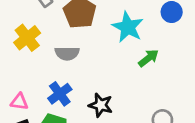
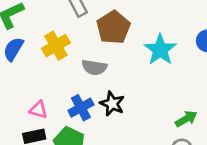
green arrow: (148, 58) -> (186, 119), moved
black star: (101, 105) -> (112, 104), moved

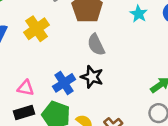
cyan star: (160, 50) -> (139, 14), moved, size x0.6
gray semicircle: (94, 67) -> (96, 45), moved, turned 60

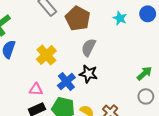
yellow cross: (37, 29) -> (46, 55), moved
gray semicircle: (96, 45) -> (89, 47), turned 60

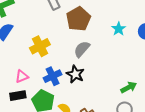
pink triangle: (36, 89) -> (22, 76), turned -40

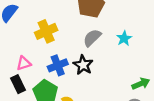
cyan star: (119, 29) -> (124, 38), moved
black rectangle: (18, 96) -> (18, 84), turned 70

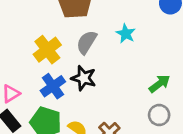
yellow cross: (46, 31) -> (47, 50), moved

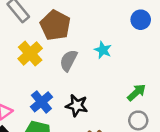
yellow cross: (47, 50) -> (30, 54), moved
black star: (84, 78) -> (77, 106), moved

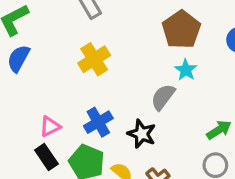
brown pentagon: (55, 25) -> (181, 30), moved
gray semicircle: (68, 60) -> (163, 97), moved

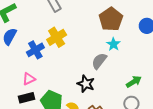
blue cross: (98, 122) -> (35, 50), moved
black rectangle: (46, 157) -> (27, 98), turned -70

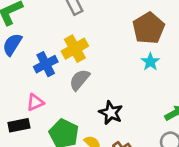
gray semicircle: (99, 61) -> (80, 80), moved
black rectangle: (27, 98) -> (19, 125), moved

